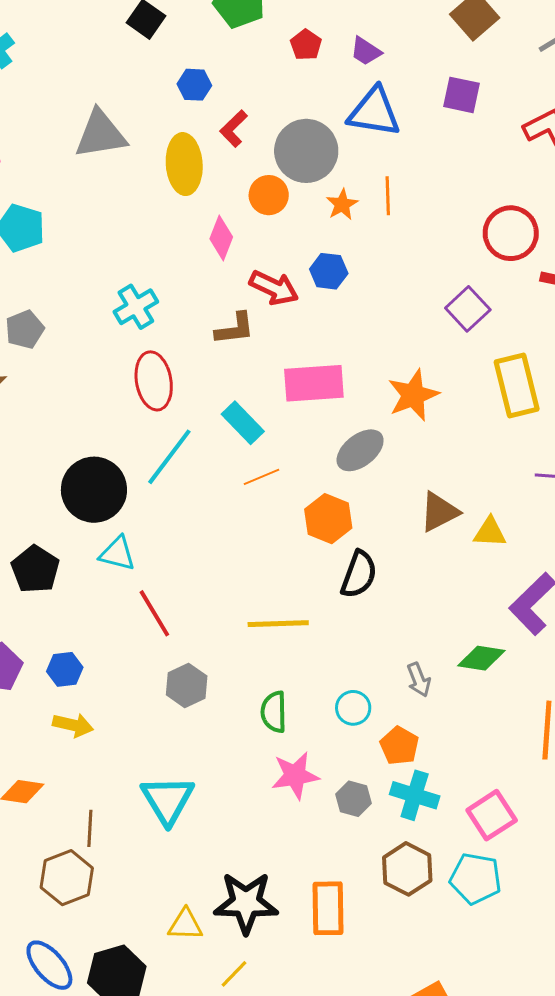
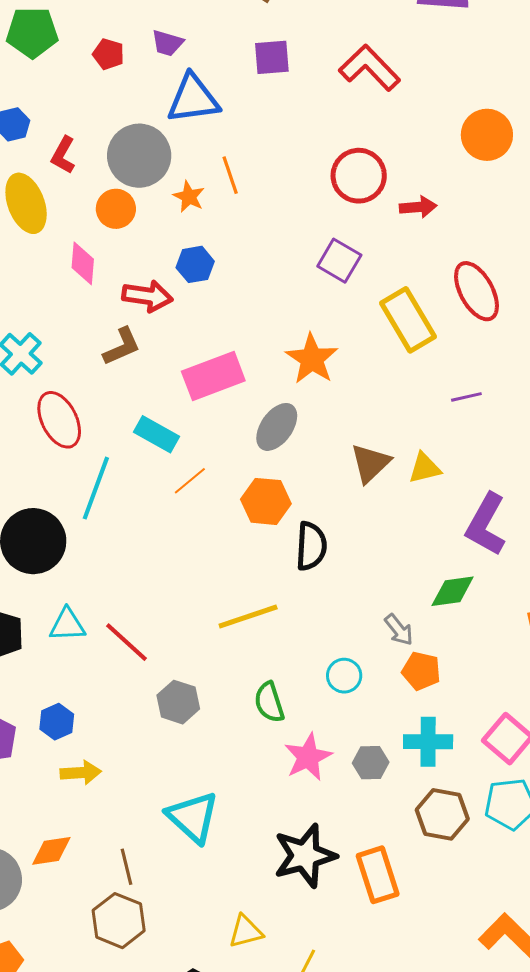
cyan triangle: (117, 554) -> (67, 625), moved
orange pentagon: (399, 746) -> (421, 671), moved
black star: (246, 903) -> (305, 856), moved

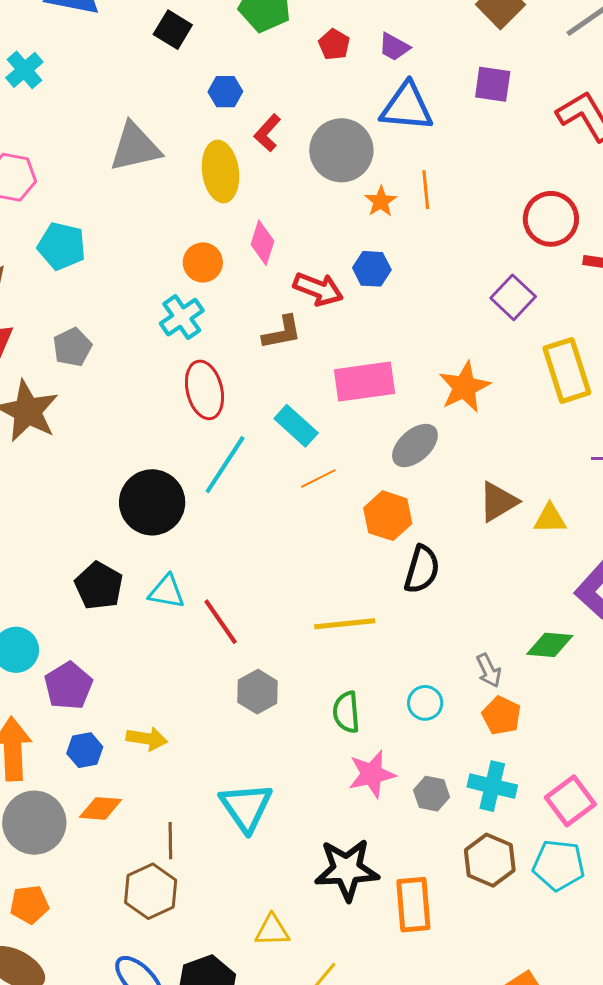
orange circle: (116, 209) -> (203, 262), moved
blue hexagon: (57, 722) -> (85, 750), moved

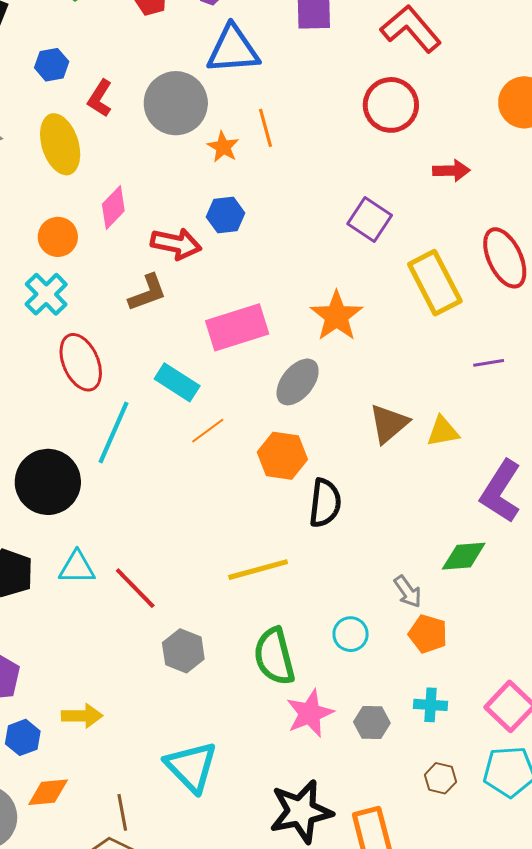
red circle: (551, 219) -> (391, 105), moved
pink diamond: (262, 243) -> (113, 208), turned 36
green semicircle: (346, 712) -> (274, 656), size x1.4
cyan cross: (492, 786) -> (431, 705), size x0.7
brown hexagon: (490, 860) -> (440, 778), size x0.6

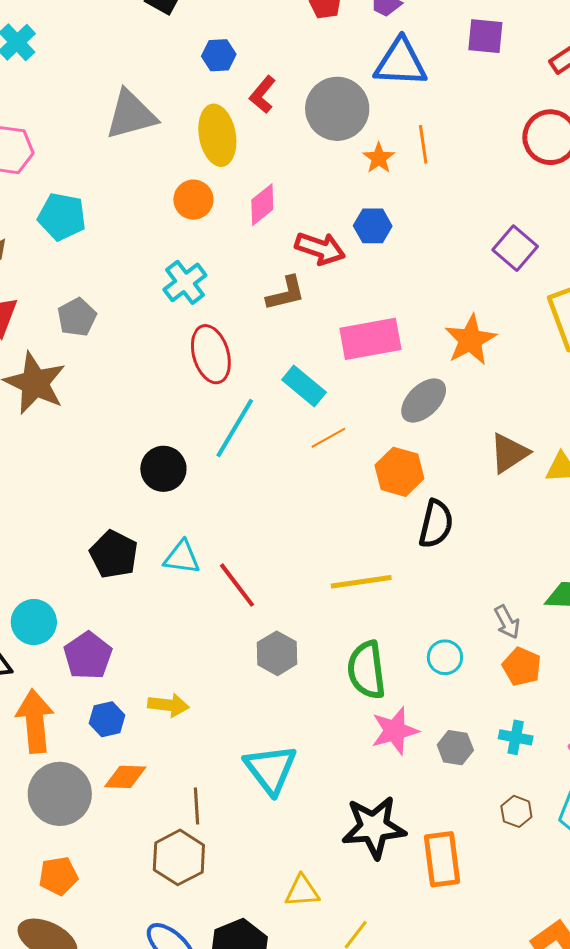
orange circle: (58, 237) -> (193, 200), moved
black circle: (48, 482) -> (163, 469), size x0.7

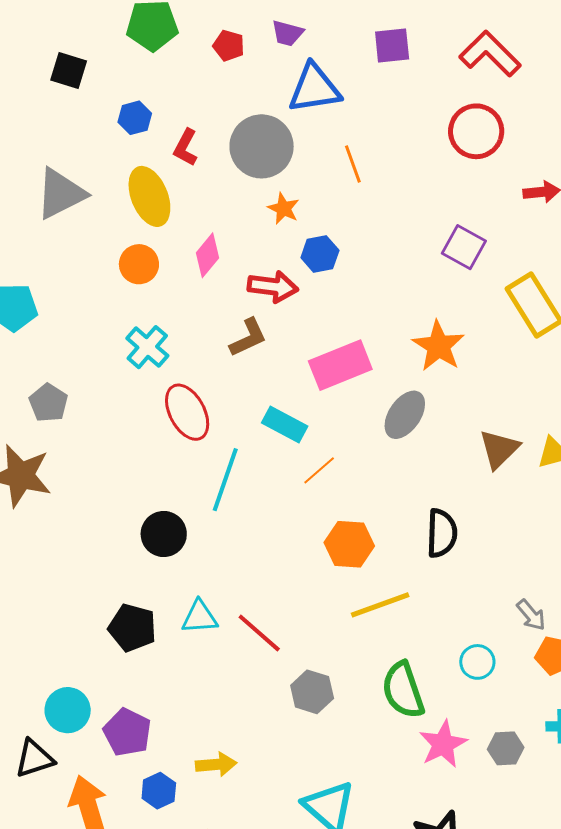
orange star: (379, 158) -> (284, 209), moved
orange hexagon: (399, 472) -> (349, 544), moved

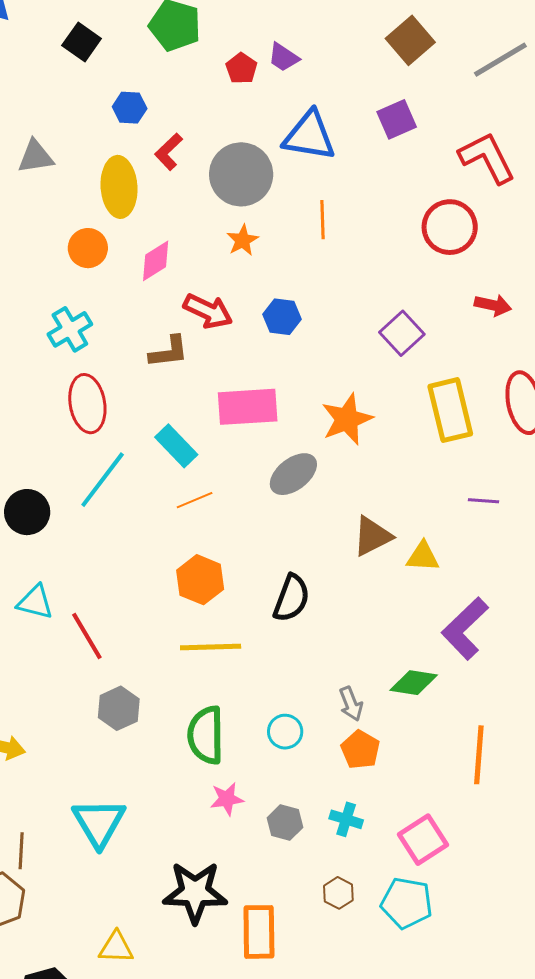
purple trapezoid: (287, 33) -> (283, 57), moved
purple square: (392, 45) -> (397, 119), turned -36
gray triangle: (61, 194) -> (36, 157), size x0.7
blue hexagon: (320, 254) -> (282, 317), moved
pink star: (443, 744) -> (227, 799), size x0.7

